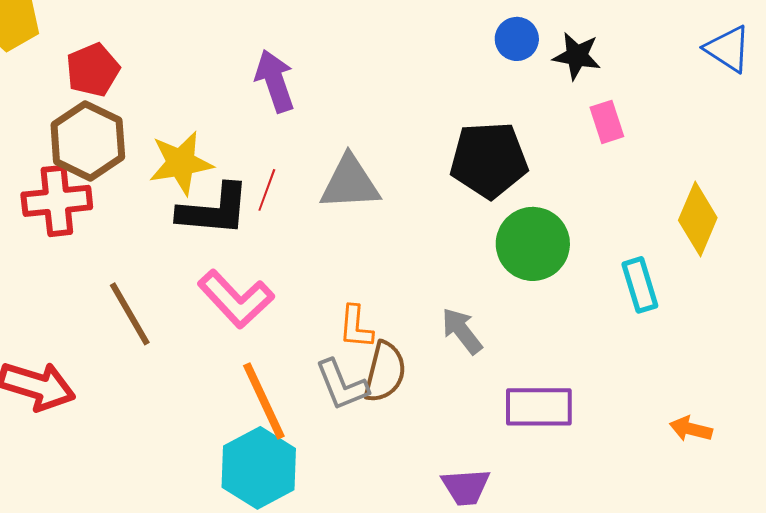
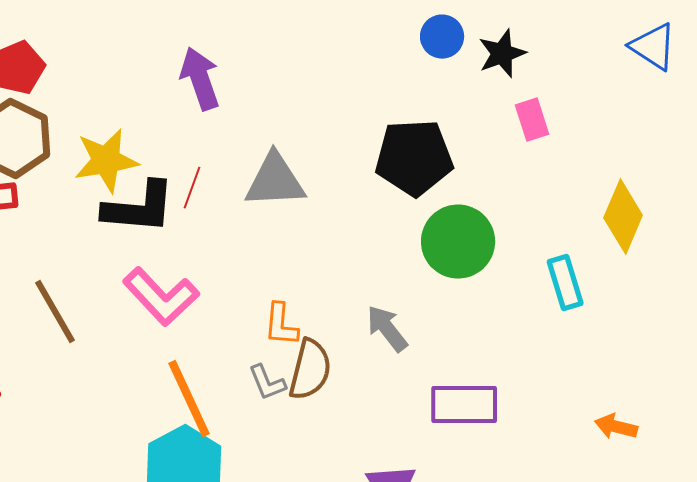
black star: (577, 56) -> (502, 54), turned -30
gray L-shape: (342, 385) -> (267, 383), size x0.7

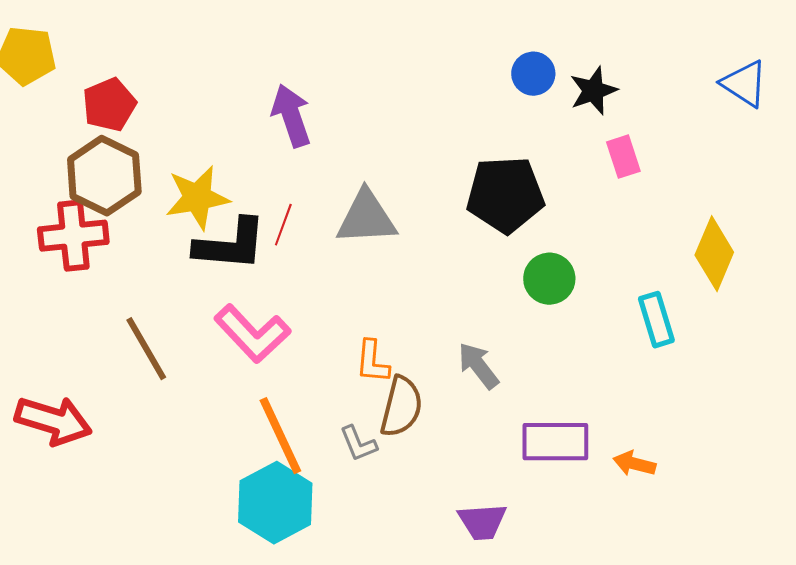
green circle: (458, 242) -> (549, 279), size x0.7
gray L-shape: (267, 383) -> (358, 444), moved
orange arrow: (616, 427) -> (634, 464), moved

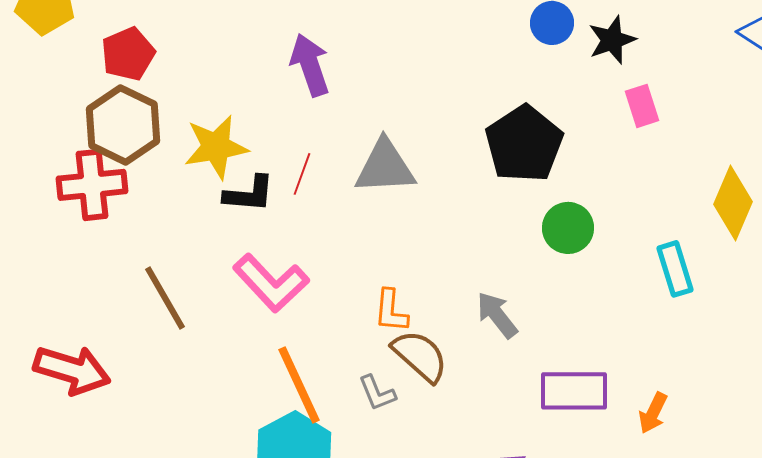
black pentagon: (505, 195) -> (524, 144), turned -30
black L-shape: (230, 245) -> (249, 194), size x0.7
brown semicircle: (401, 407) -> (420, 356), turned -62
orange arrow: (634, 464) -> (653, 413), turned -78

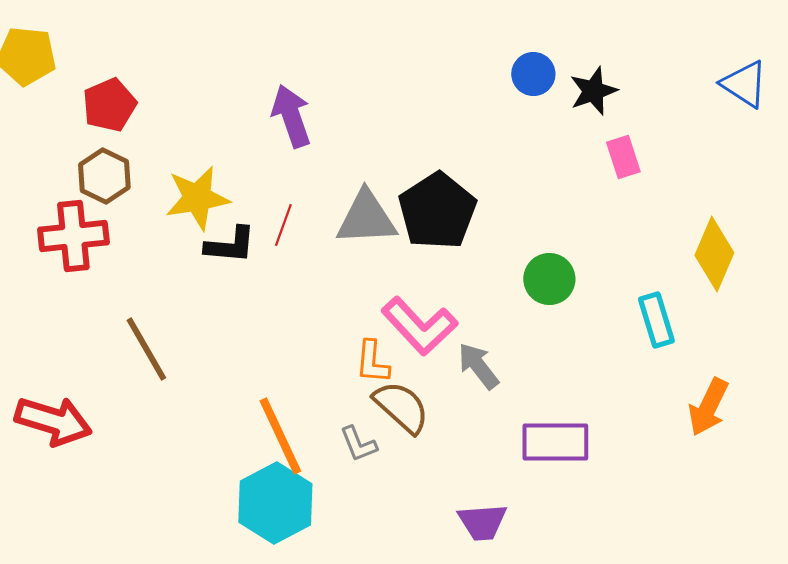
brown hexagon: (123, 125) -> (104, 176), size x0.7
black pentagon: (524, 144) -> (437, 211), moved
pink L-shape: (271, 283) -> (419, 326), moved
orange arrow: (653, 413) -> (708, 407), moved, size x1.4

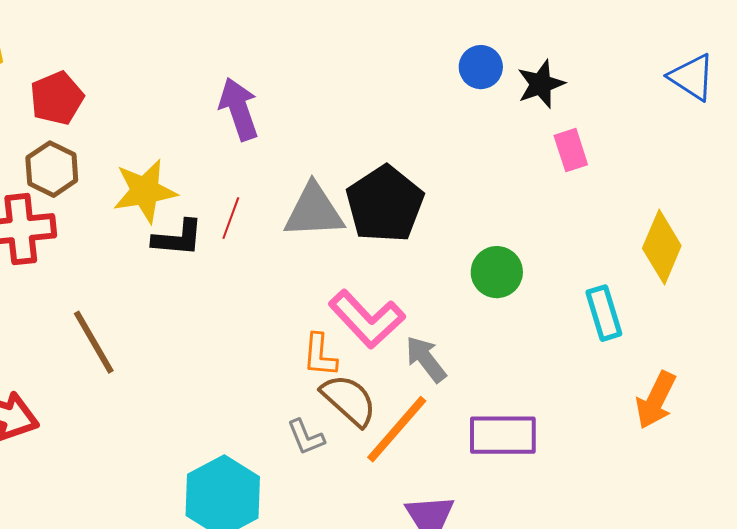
orange line: (280, 436) -> (397, 429), moved, turned 66

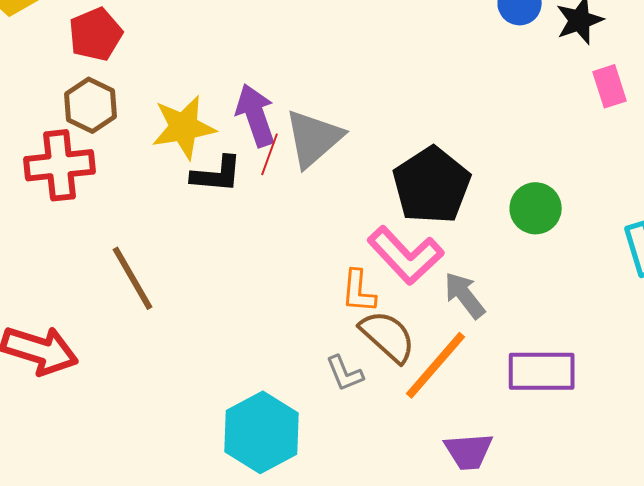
purple arrow: (239, 109) -> (256, 115), moved
black pentagon: (385, 204) -> (432, 185), moved
gray triangle: (314, 211) -> (314, 138), moved, turned -38

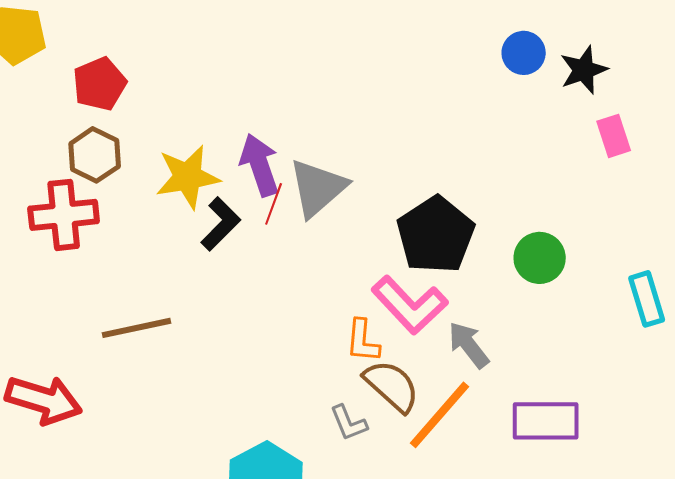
black L-shape: (217, 174) -> (221, 224), turned -50
brown line: (133, 278) -> (137, 328), turned -72

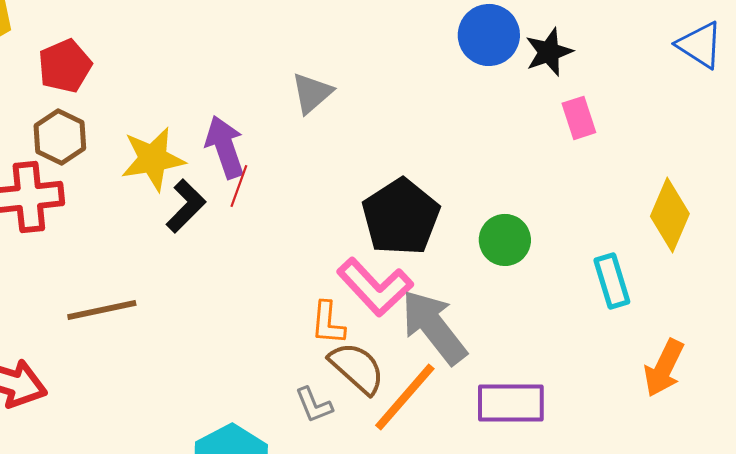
blue circle: (524, 53) -> (489, 35), size x1.4
gray triangle: (318, 188) -> (312, 93), moved, size x0.7
gray arrow: (469, 345) -> (434, 327), size x1.6

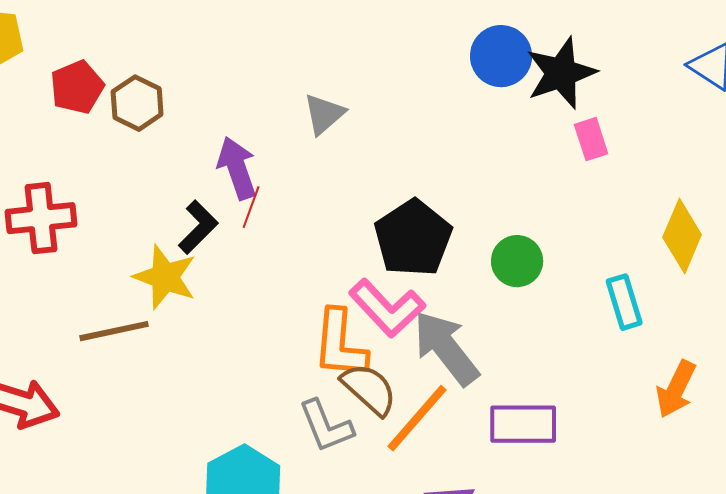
black star: (549, 52) -> (561, 73), size x1.5
brown hexagon: (60, 137) -> (137, 103), moved
yellow star: (153, 159) -> (165, 277), moved, turned 30
orange L-shape: (328, 323) -> (340, 344), size x1.6
gray L-shape: (314, 405) -> (326, 426), size x1.5

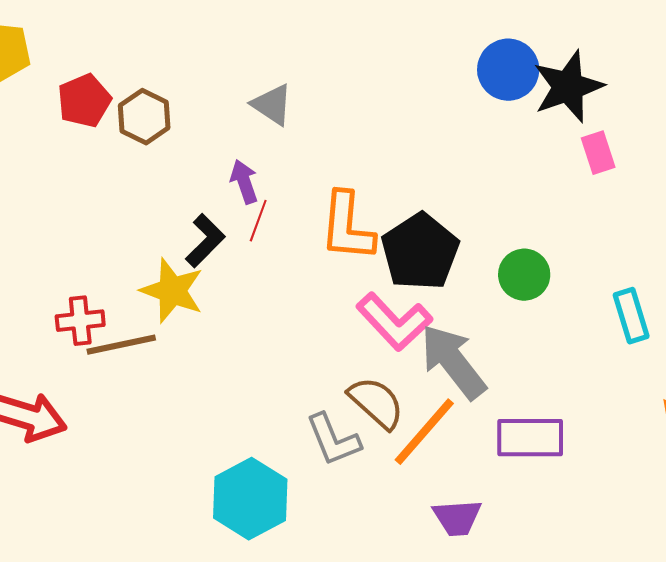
gray triangle: (324, 114) -> (272, 105), moved, turned -45
purple arrow: (237, 168) -> (244, 182), size x0.7
red cross: (41, 218) -> (80, 321), moved, size x0.7
orange L-shape: (340, 344) -> (347, 227), moved

